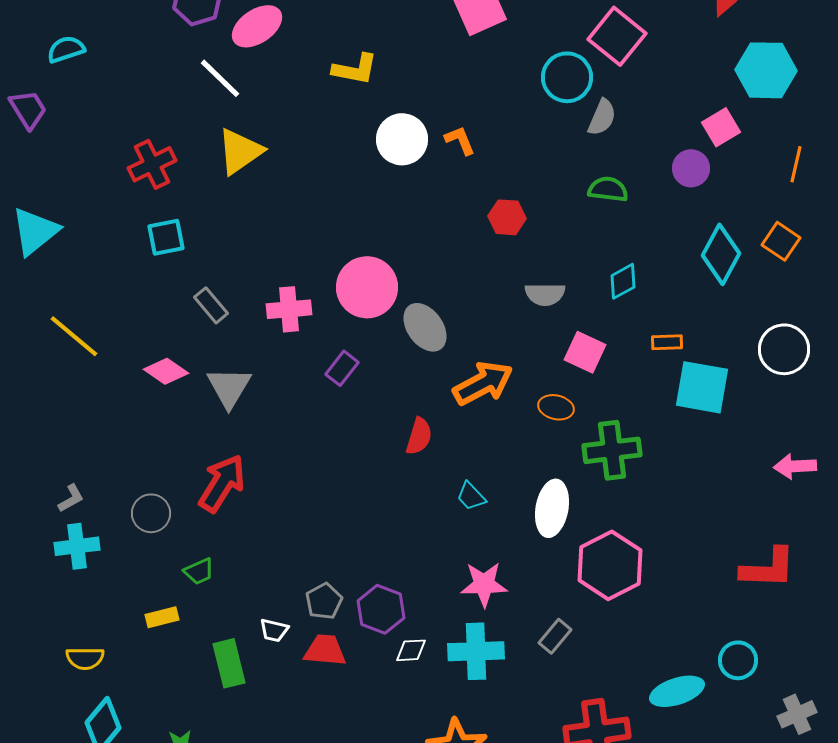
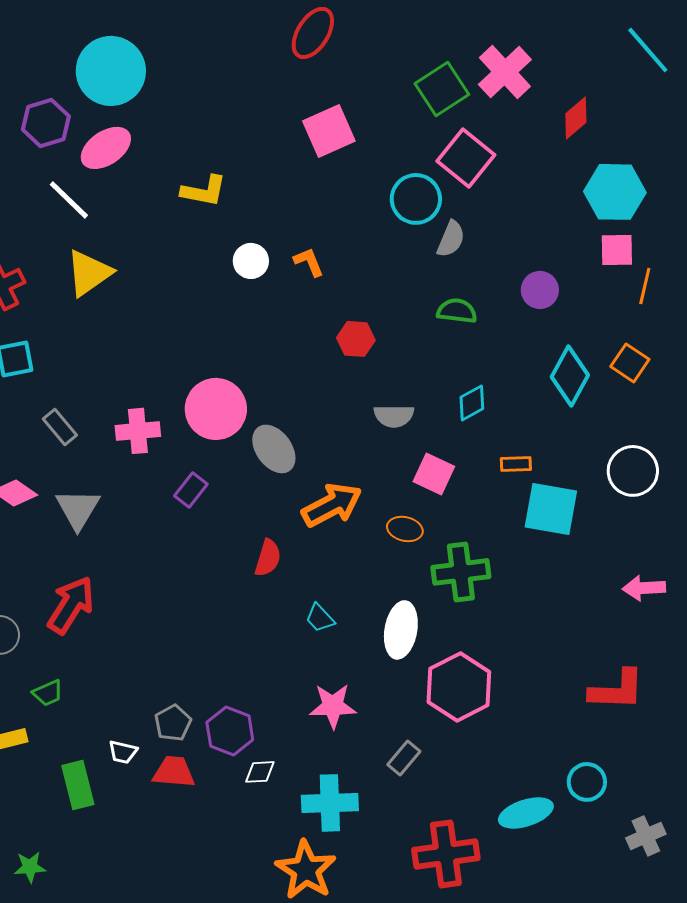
pink square: (721, 127) -> (617, 250), moved, turned 30
white circle: (402, 139) -> (251, 261), size x0.7
cyan cross: (476, 651) -> (330, 803), moved

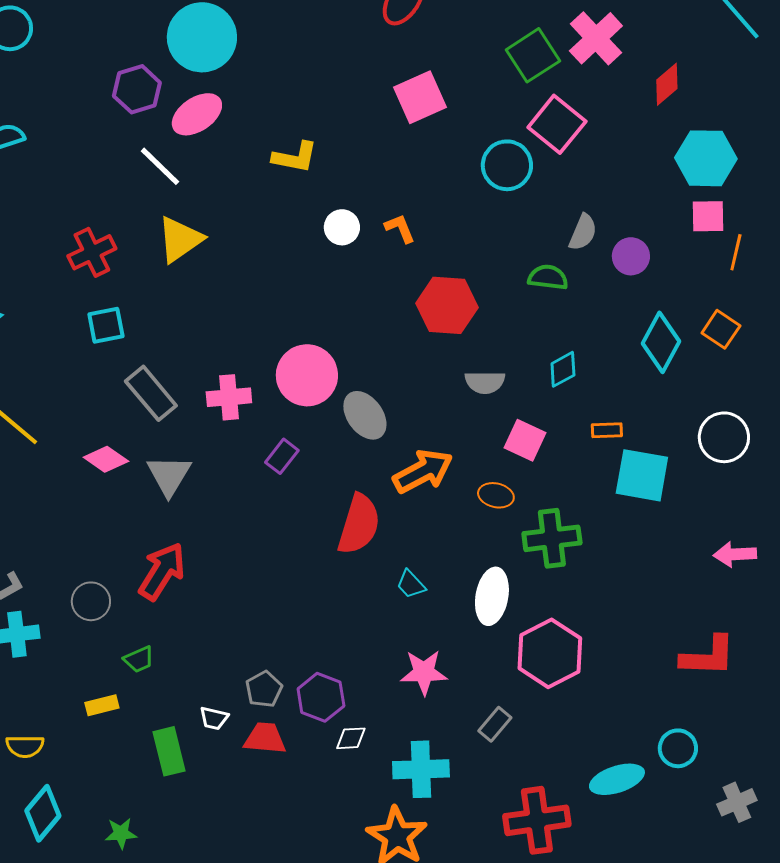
gray semicircle: (451, 239) -> (583, 232), moved
red hexagon: (356, 339) -> (447, 305), size x1.6
gray rectangle: (60, 427) -> (151, 393), size x1.5
red semicircle: (268, 558) -> (359, 524), size x1.6

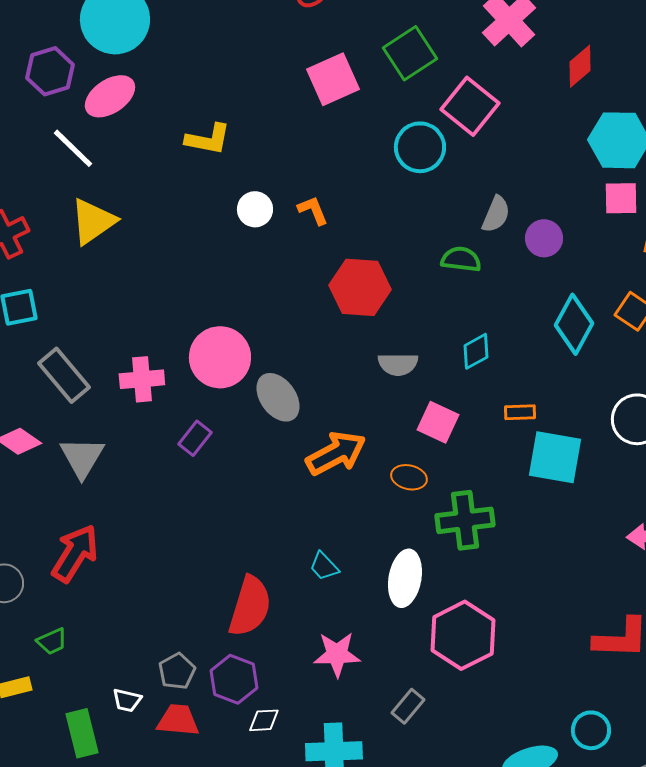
green square: (533, 55) -> (410, 53), moved
red semicircle: (359, 524) -> (250, 606), moved

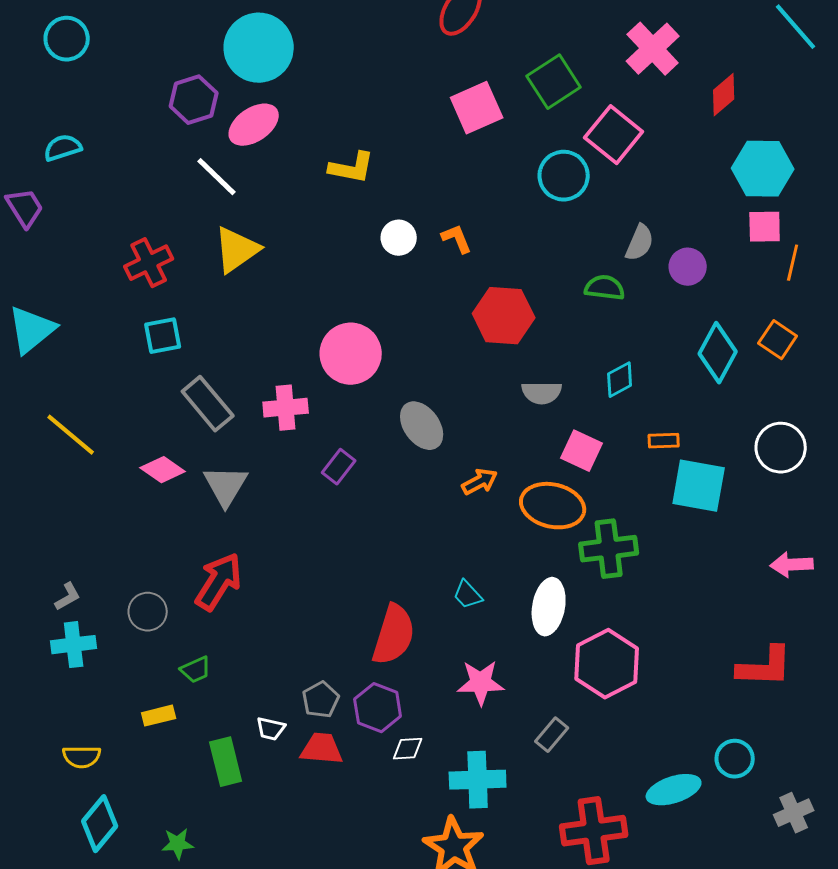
pink circle: (220, 357) -> (351, 354), moved
orange arrow: (336, 453) -> (480, 482), size x0.6
orange ellipse: (409, 477) -> (553, 506), size x1.8

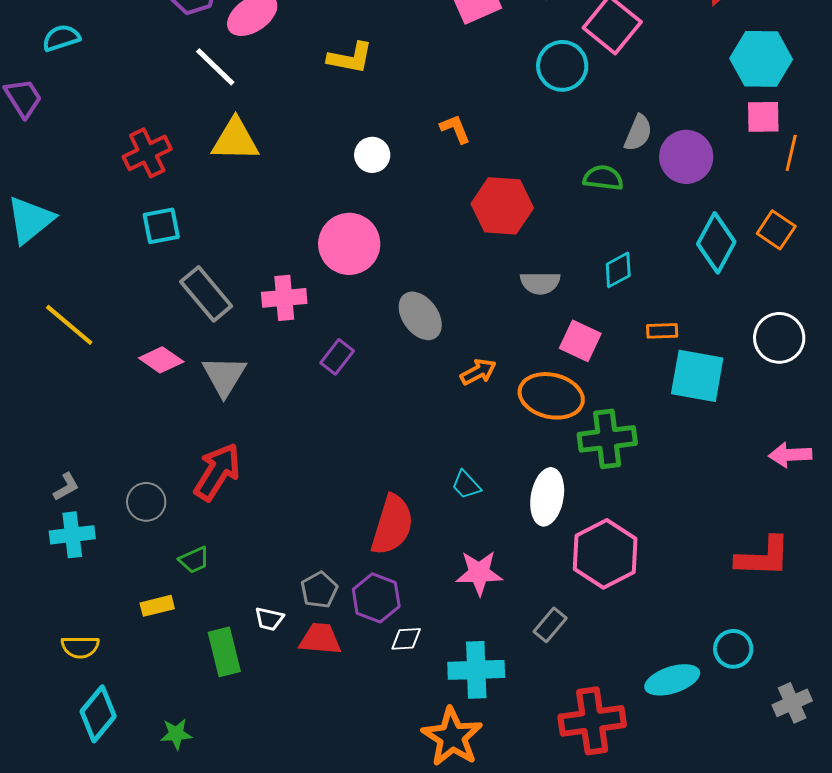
white circle: (399, 238) -> (372, 155), moved
yellow triangle: (237, 250) -> (235, 140), turned 36
purple circle: (688, 267) -> (686, 157), size x1.4

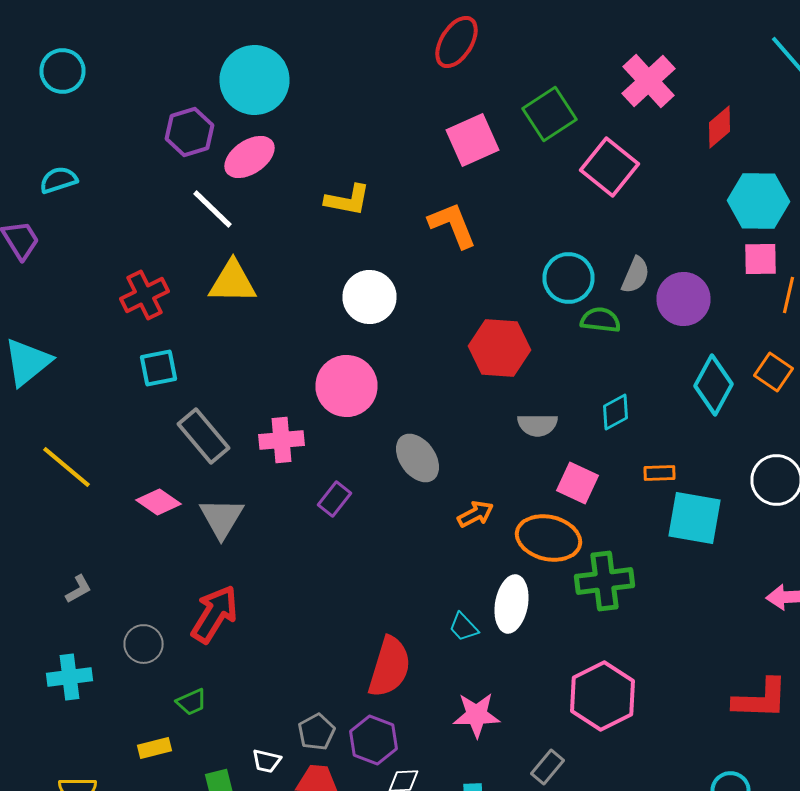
cyan circle: (562, 66) -> (568, 278), moved
orange L-shape: (455, 129) -> (452, 225), moved, size x1.6
white circle: (372, 155) -> (370, 297), size x1.5
gray L-shape: (66, 487) -> (78, 589), moved
white ellipse: (547, 497) -> (512, 604), moved

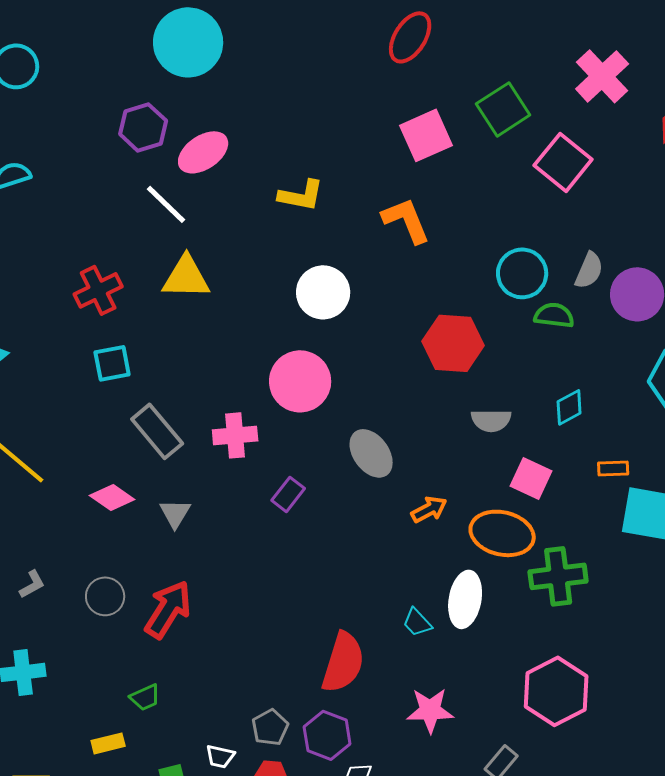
cyan circle: (254, 80) -> (188, 42), moved
gray triangle: (222, 518) -> (175, 513), size x0.7
gray circle: (144, 644) -> (105, 596), moved

